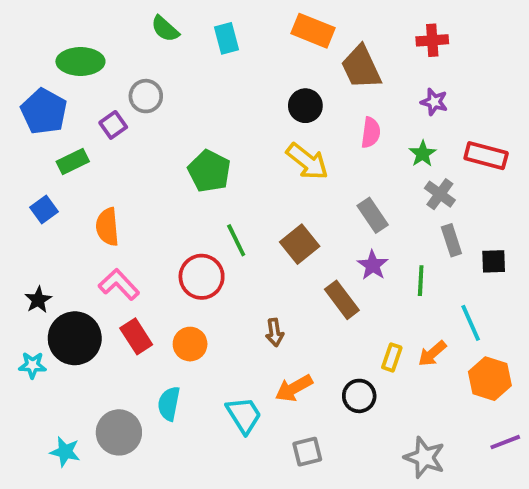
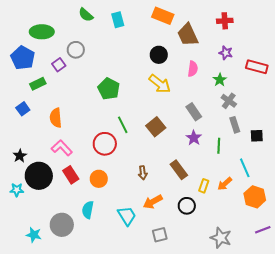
red rectangle: (486, 156) -> (257, 67), moved
brown rectangle: (342, 300) -> (179, 170), moved

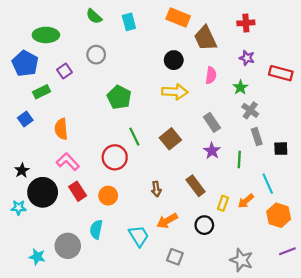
gray circle: (76, 50) -> (96, 55), moved
yellow arrow: (160, 84) -> (175, 92), turned -35
gray square: (160, 235) -> (175, 257), turned 35

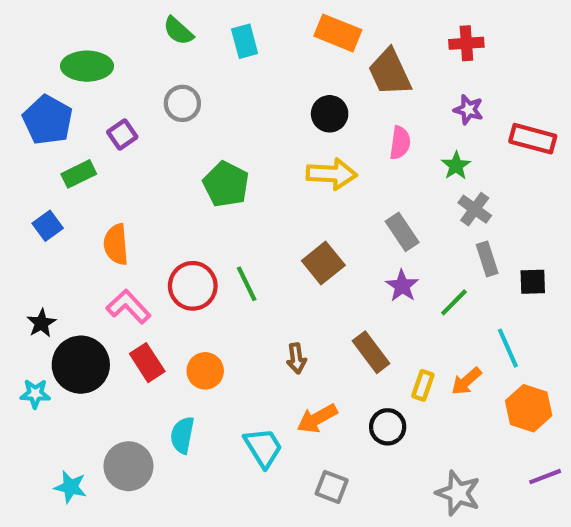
green line: (134, 137) -> (247, 284), moved
red circle: (115, 157) -> (193, 286), moved
green line: (239, 160) -> (454, 302), turned 42

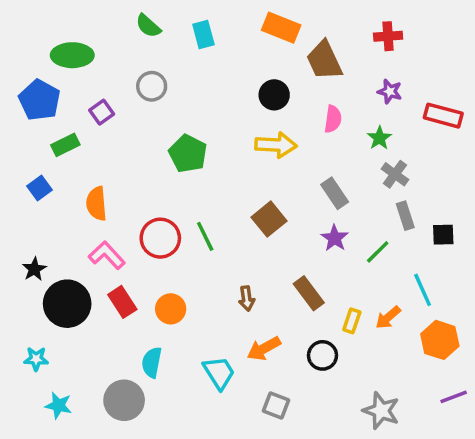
cyan star: (35, 394) -> (36, 359), moved
gray circle: (128, 466) -> (124, 400), moved

